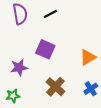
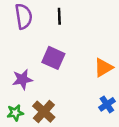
black line: (50, 14) -> (59, 16), turned -64
brown cross: (55, 87) -> (44, 112), moved

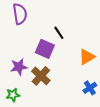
black line: (59, 16) -> (59, 33), moved, turned -32
brown cross: (44, 112) -> (41, 76), moved

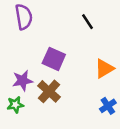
black line: (59, 33) -> (87, 22), moved
green star: (13, 95) -> (15, 105), moved

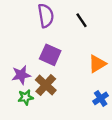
purple semicircle: (24, 17) -> (46, 16), moved
green star: (15, 105) -> (26, 97), moved

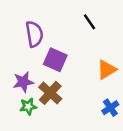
purple semicircle: (46, 16) -> (34, 34), moved

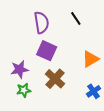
purple semicircle: (34, 34) -> (41, 23), moved
brown cross: (50, 93) -> (55, 79), moved

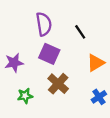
black line: (76, 18) -> (80, 32), moved
purple star: (20, 69) -> (14, 63), moved

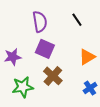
black line: (80, 32) -> (77, 20), moved
green star: (25, 96) -> (23, 87), size x1.5

